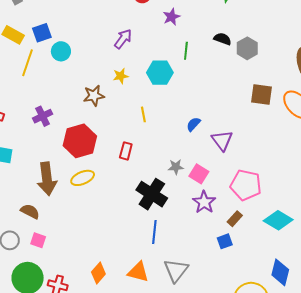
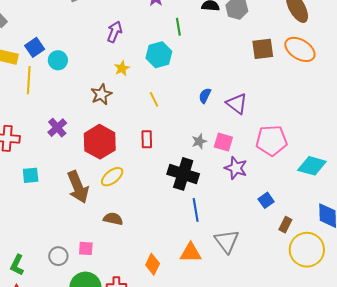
brown semicircle: (30, 211) -> (113, 219), moved
brown rectangle: (235, 219) -> (285, 225), moved

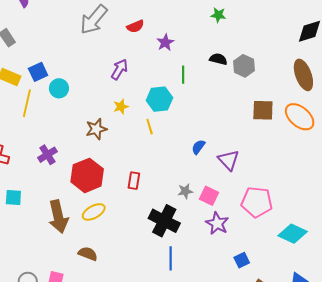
yellow line: (154, 99) -> (150, 127), moved

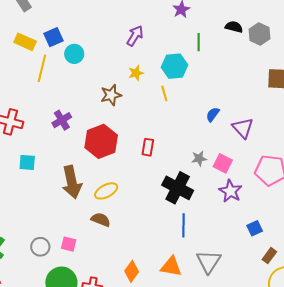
yellow ellipse: (94, 212) -> (106, 191), moved

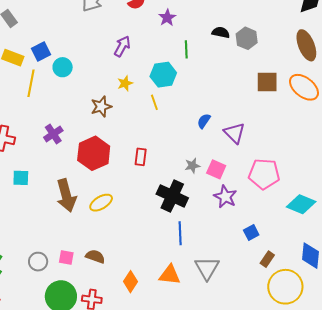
brown semicircle: (101, 220) -> (95, 256), moved

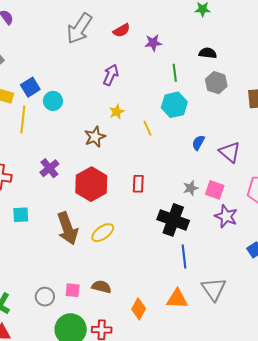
purple star: (167, 18) -> (153, 43), turned 30
gray hexagon: (247, 38) -> (216, 83), moved
cyan hexagon: (163, 75) -> (174, 105), moved

